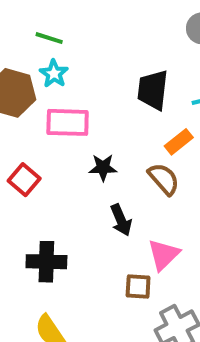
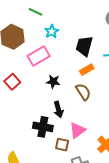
cyan star: (54, 74) -> (52, 31), moved
pink rectangle: (68, 122) -> (39, 56), turned -40
orange rectangle: (179, 142) -> (87, 70), moved
black cross: (46, 262) -> (43, 127), moved

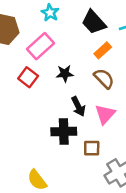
black trapezoid: (84, 46) -> (94, 22), turned -45
red square: (12, 82) -> (28, 77), moved
pink triangle: (77, 130) -> (105, 114), moved

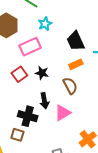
red square: (28, 77) -> (19, 74), moved
brown square: (92, 148) -> (17, 135), moved

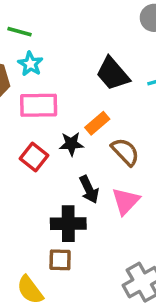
cyan star: (45, 24) -> (30, 64), moved
pink rectangle: (30, 47) -> (39, 105), turned 40
orange rectangle: (76, 64) -> (97, 123), moved

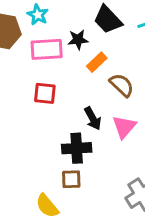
black star: (71, 144) -> (78, 40), moved
red square: (34, 157) -> (45, 93), turned -30

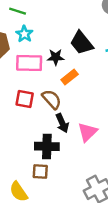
brown semicircle: (122, 85) -> (52, 99), moved

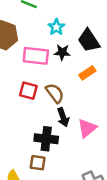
cyan star: (24, 34) -> (56, 27), moved
orange rectangle: (70, 77) -> (87, 73), moved

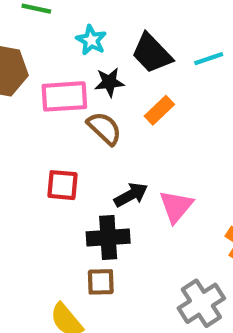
red square: (28, 91) -> (62, 185), moved
brown semicircle: (55, 93) -> (104, 128), moved
black arrow: (63, 117) -> (131, 195), turned -90

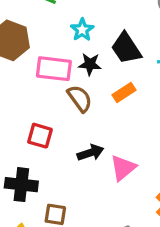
black cross: (108, 238) -> (21, 185), moved

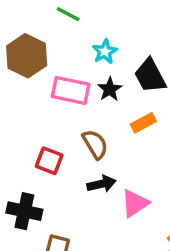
black star: (90, 64) -> (110, 89), turned 30
brown semicircle: (80, 98) -> (95, 144), moved

